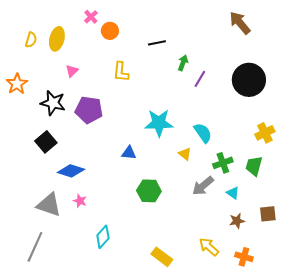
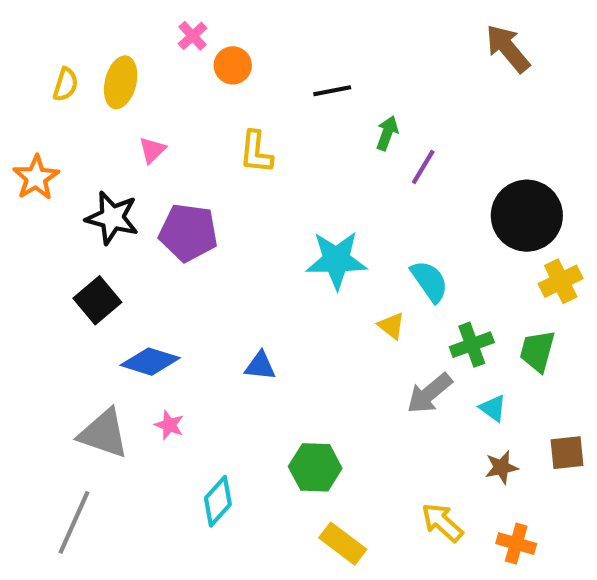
black circle: (249, 80) -> (527, 216), moved
blue triangle: (129, 153) -> (260, 366), moved
green hexagon: (149, 191) -> (315, 467), moved

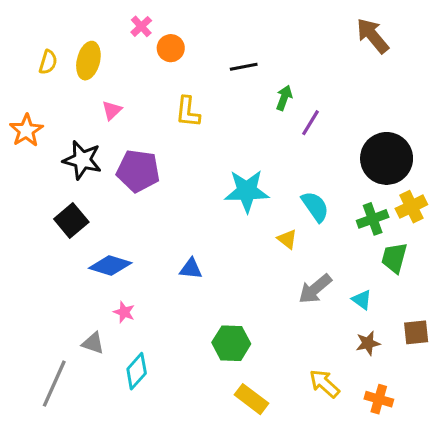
green cross: (472, 345) -> (373, 219), moved
gray triangle: (104, 434) -> (93, 343), moved, size x0.6
cyan diamond: (218, 501) -> (137, 371), moved

